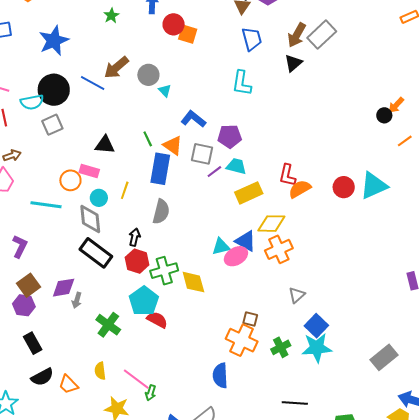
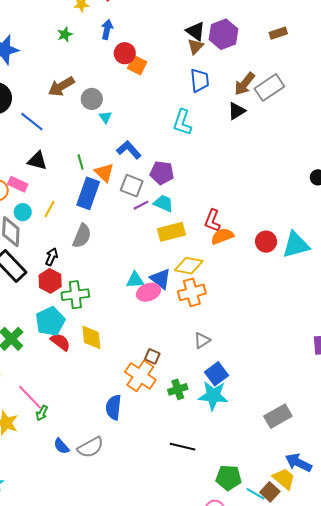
blue line: (93, 83) -> (32, 122), moved
yellow diamond: (193, 282) -> (91, 337), moved

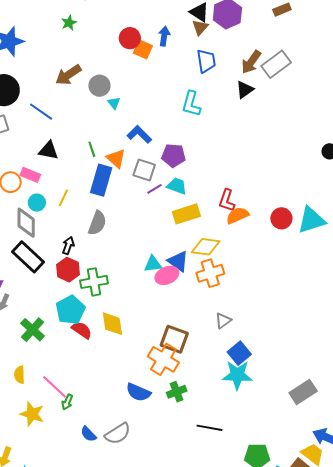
blue arrow: (107, 29) -> (164, 36), moved
brown square: (152, 356) -> (174, 339), size x1.8
green cross: (178, 389) -> (177, 392), moved
blue semicircle: (113, 407) -> (138, 392), turned -70

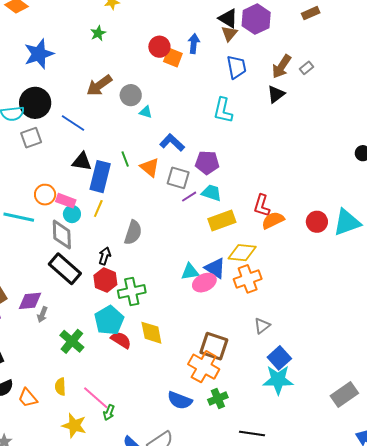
gray rectangle: (276, 64) -> (306, 68), size x0.5
cyan triangle: (114, 103) -> (146, 112), turned -32
pink rectangle: (30, 175) -> (66, 201), moved
blue rectangle: (101, 180) -> (100, 177), moved

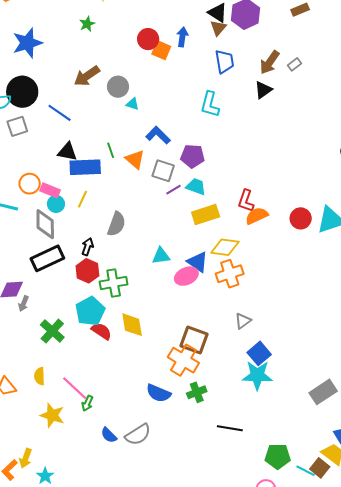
blue rectangle: (100, 177) -> (85, 167), turned 72
black rectangle: (65, 269) -> (47, 258), turned -68
cyan triangle: (190, 272) -> (161, 256), moved

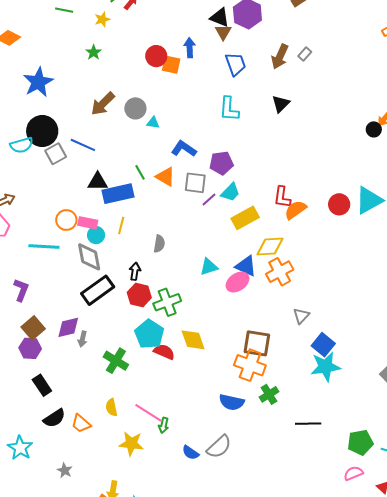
black triangle: (263, 90) -> (281, 104), moved
gray square: (17, 126) -> (56, 154), moved
cyan trapezoid: (196, 187) -> (230, 192), turned 125
gray semicircle: (116, 224) -> (159, 244), size x0.7

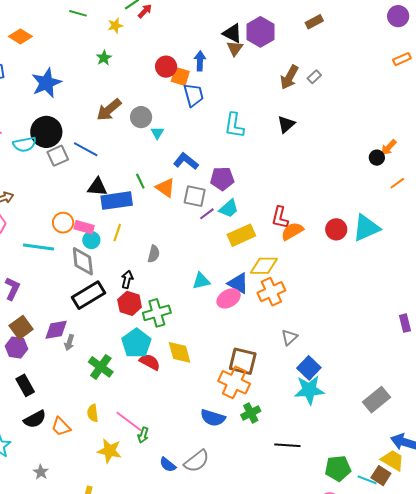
blue trapezoid: (235, 64) -> (194, 95), moved
cyan triangle: (153, 123) -> (157, 133), turned 48

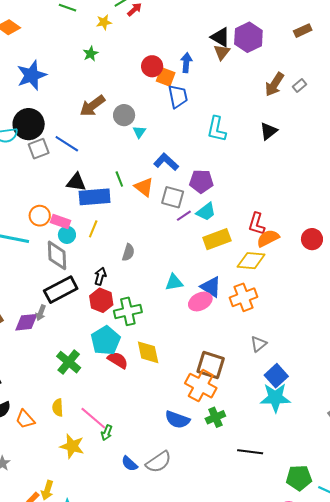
yellow diamond: (264, 266) -> (251, 261), moved
gray arrow: (69, 343) -> (41, 313), moved

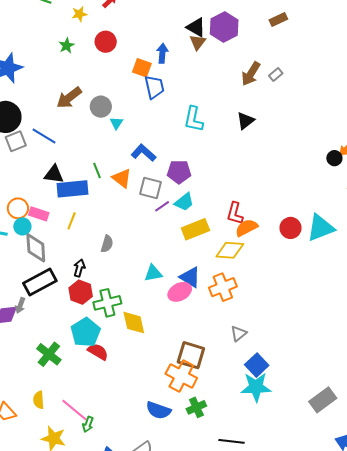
red circle: (152, 66) -> (106, 42), moved
cyan circle: (67, 235) -> (22, 226), moved
yellow diamond: (148, 352) -> (134, 323), moved

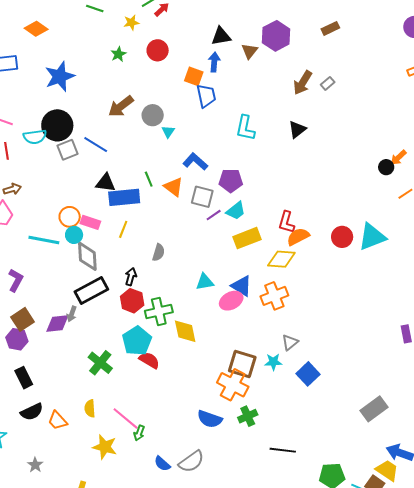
black triangle: (196, 27) -> (221, 36), moved, turned -40
cyan star: (256, 387) -> (273, 362), moved, size x0.6

